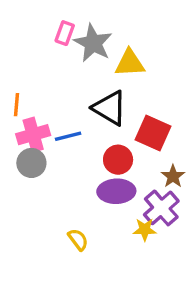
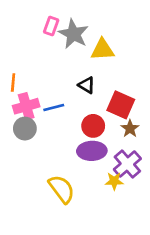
black triangle: (110, 108) -> (87, 85), size x0.6
brown star: (173, 176) -> (130, 129), moved
yellow semicircle: (78, 240) -> (62, 189), size x1.6

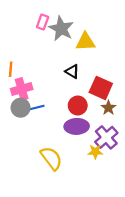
blue line: (54, 107) -> (36, 108), moved

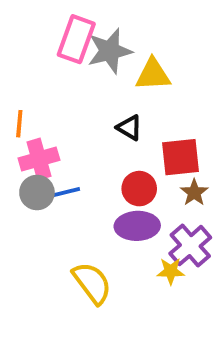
pink rectangle: (43, 22) -> (76, 39), size x1.6
gray star: (61, 29) -> (110, 51), turned 30
red square: (101, 88) -> (180, 157), turned -30

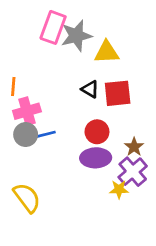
red square: (180, 157) -> (118, 93), moved
brown star: (194, 192) -> (134, 147), moved
yellow semicircle: (92, 283) -> (27, 198), moved

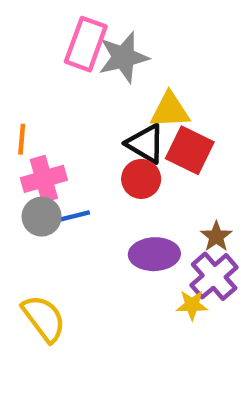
yellow triangle: (107, 52) -> (170, 110), moved
black triangle: (90, 89) -> (146, 144), size x1.4
red square: (118, 93) -> (190, 150), turned 32
red circle: (97, 132) -> (141, 179), moved

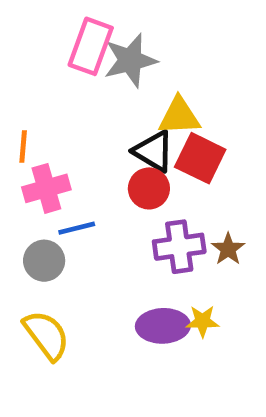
gray circle: (42, 217) -> (44, 261), moved
purple ellipse: (154, 254) -> (163, 326), moved
purple cross: (214, 276) -> (179, 247), moved, turned 33

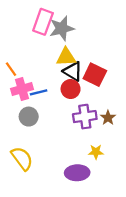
yellow triangle: (179, 116) -> (66, 57), moved
orange line: (23, 147) -> (11, 69), turned -40
blue line: (77, 228) -> (39, 92), moved
gray circle: (44, 261) -> (29, 117), moved
purple ellipse: (163, 326) -> (77, 173), moved

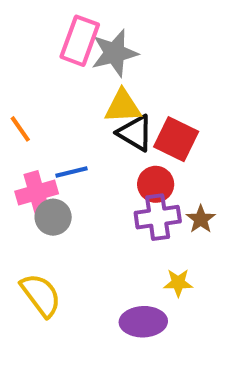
pink cross: (22, 89) -> (37, 193), moved
red circle: (71, 89) -> (156, 184), moved

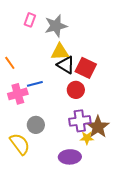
pink rectangle: (80, 41) -> (30, 20), moved, size x0.6
gray circle: (53, 217) -> (36, 125), moved
purple cross: (158, 217) -> (80, 121), moved
brown star: (201, 219) -> (98, 127), moved, size x1.6

